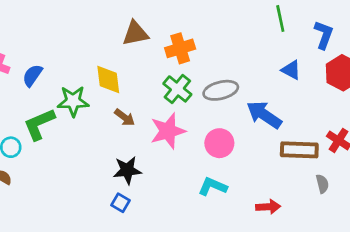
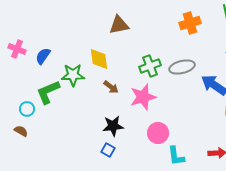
orange cross: (180, 48) -> (190, 23), moved
green cross: (177, 89) -> (150, 66), turned 30
pink circle: (219, 143) -> (158, 133), moved
cyan L-shape: (213, 186) -> (176, 156), moved, turned -120

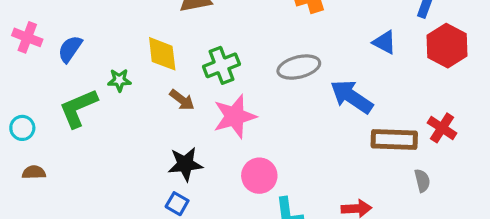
green cross: (150, 66) -> (221, 65), moved
green star: (73, 75) -> (119, 80), size x0.6
cyan circle: (27, 109) -> (22, 128), moved
brown semicircle: (21, 131) -> (34, 172), turned -32

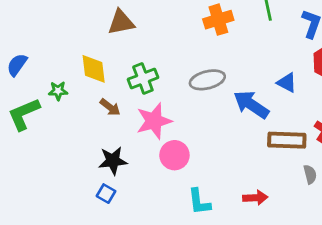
blue triangle: (384, 42) -> (287, 83), moved
pink circle: (259, 176) -> (174, 155), moved

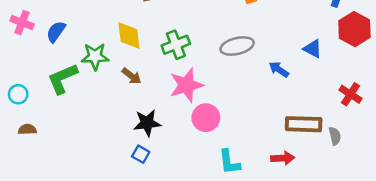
green star: (58, 91) -> (95, 56), size x1.5
blue arrow: (251, 105) -> (279, 69), size x0.6
brown arrow: (110, 107) -> (132, 76), moved
brown rectangle: (287, 140) -> (304, 124), moved

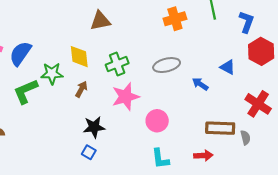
blue semicircle: (56, 32) -> (20, 53), size x1.4
brown arrow: (132, 76) -> (81, 89), turned -98
red cross: (350, 94) -> (258, 104), size x1.4
pink circle: (206, 118) -> (157, 121), moved

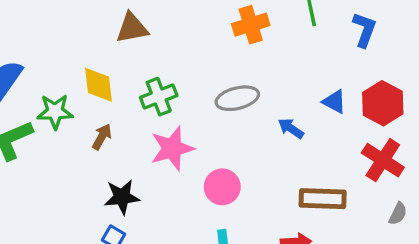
red hexagon: (261, 51) -> (383, 103), moved
gray semicircle: (245, 138) -> (398, 214), moved, turned 40

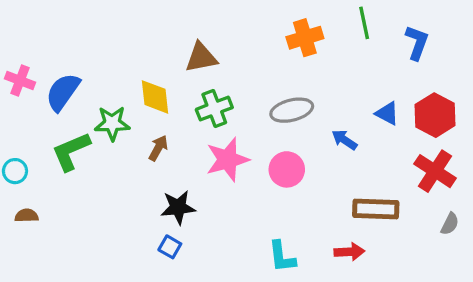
brown triangle: (132, 28) -> (201, 57), moved
pink circle: (222, 187) -> (287, 169), moved

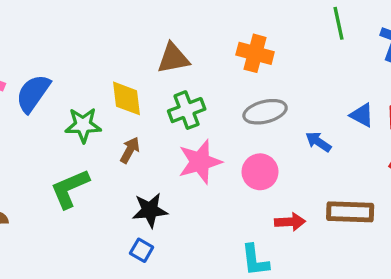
orange cross: (305, 38) -> (255, 53), moved, turned 32
green L-shape: (71, 151) -> (70, 188), moved
red arrow: (349, 252) -> (290, 222), moved

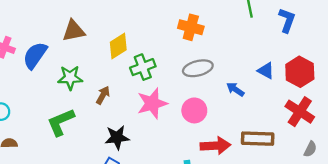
brown triangle: (173, 58) -> (74, 31), moved
yellow diamond: (127, 98) -> (118, 46), moved, turned 64
red arrow: (290, 222) -> (215, 146), size x1.4

